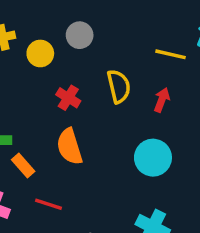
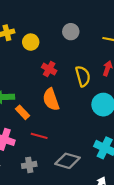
gray circle: (80, 35) -> (71, 32), moved
yellow semicircle: (119, 86) -> (83, 76), moved

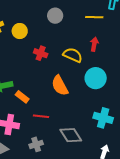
yellow semicircle: (83, 76) -> (73, 55), turned -42
orange semicircle: (51, 99) -> (60, 86), moved
gray diamond: (67, 161) -> (71, 135), turned 50

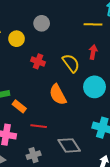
gray circle: (55, 16) -> (42, 23), moved
yellow semicircle: (73, 55) -> (71, 63), turned 30

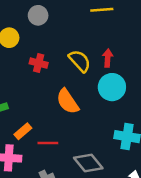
red arrow: (93, 52) -> (108, 58), moved
orange rectangle: (19, 106) -> (23, 131), moved, turned -72

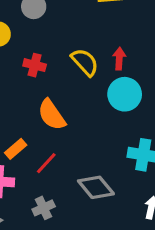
orange semicircle: (68, 101) -> (52, 115), moved
red line: (48, 143) -> (46, 163), turned -48

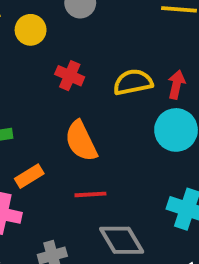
yellow semicircle: (85, 62) -> (133, 82), turned -68
red line: (46, 163) -> (90, 194), moved, turned 35

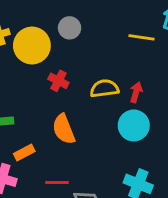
yellow circle: (31, 30) -> (32, 46), size x1.6
red line: (90, 194) -> (57, 182), moved

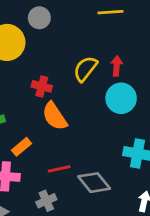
red cross: (58, 81) -> (42, 86), moved
yellow semicircle: (104, 88) -> (85, 69), turned -32

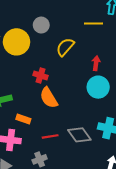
yellow semicircle: (85, 69) -> (65, 47), moved
orange rectangle: (22, 147) -> (23, 119), turned 56
gray diamond: (94, 183) -> (79, 135), moved

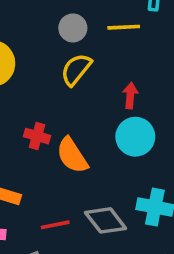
gray circle: (41, 25) -> (73, 28), moved
red cross: (40, 75) -> (37, 136), moved
orange semicircle: (49, 98) -> (72, 155), moved

